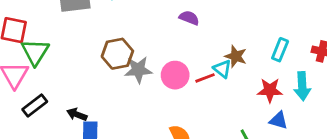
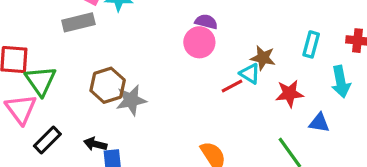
brown hexagon: (117, 54) -> (108, 85), moved
gray star: (138, 70) -> (131, 100), moved
pink circle: (175, 75) -> (199, 42), moved
red star: (270, 90) -> (289, 94), moved

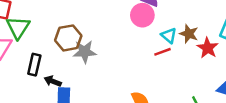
cyan triangle: (250, 74) -> (169, 35), moved
red star: (289, 94) -> (208, 48), moved, turned 30
black rectangle: (47, 140) -> (34, 65), moved, turned -40

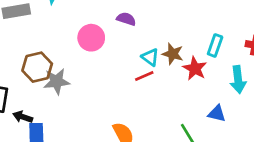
pink circle: (142, 15) -> (91, 38), moved

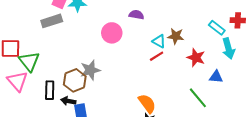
cyan rectangle: (215, 45) -> (217, 28), moved, turned -63
brown hexagon: (37, 67) -> (75, 80), moved
red star: (195, 68) -> (196, 57), moved

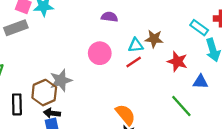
pink circle: (112, 33) -> (100, 53), moved
cyan triangle: (159, 41) -> (136, 45), turned -32
black arrow: (68, 101) -> (52, 113), moved

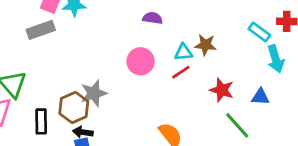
red star: (177, 62) -> (222, 90), moved

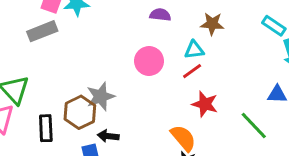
brown star: (205, 45) -> (212, 24), moved
red star: (222, 90) -> (205, 104), moved
black arrow: (83, 132) -> (108, 136), moved

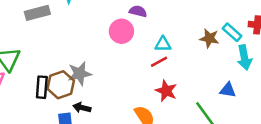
brown star: (212, 24) -> (209, 38), moved
pink circle: (149, 61) -> (121, 31), moved
black rectangle: (46, 128) -> (42, 87), moved

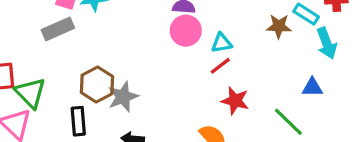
pink circle: (121, 31) -> (186, 31), moved
brown hexagon: (61, 85) -> (97, 84), moved

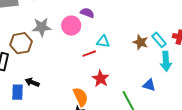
pink circle: (186, 31) -> (71, 26), moved
red line: (220, 66) -> (89, 54), moved
gray star: (123, 97) -> (42, 27), moved

